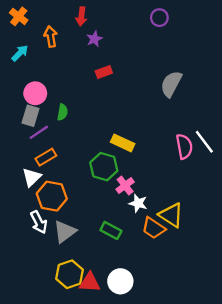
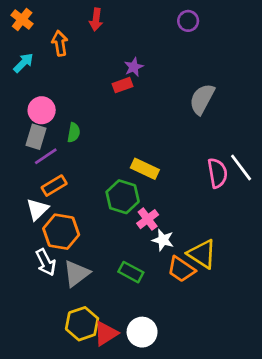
purple star: (94, 39) -> (134, 67), moved
red triangle: (90, 282) -> (106, 333), turned -35

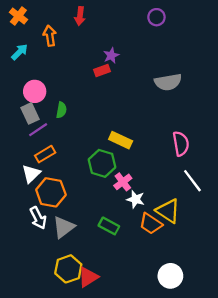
gray semicircle: (202, 99) -> (168, 82), turned -128
gray rectangle: (36, 137) -> (30, 113), turned -42
white line: (241, 167) -> (192, 181), moved
white circle: (142, 332) -> (170, 276), moved

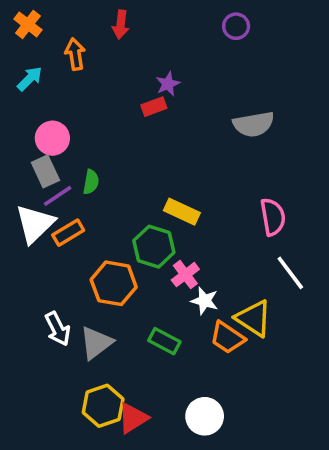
green semicircle: (61, 110) -> (91, 182), moved
white triangle: (31, 174) -> (35, 224), moved, size x1.4
orange hexagon: (51, 192) -> (114, 283), moved
white circle: (170, 276) -> (205, 416), moved

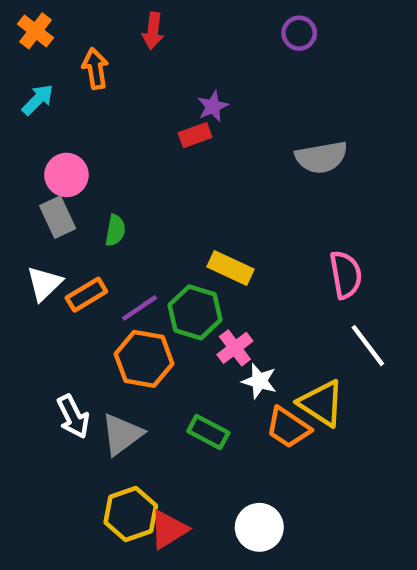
purple line: (58, 196) -> (140, 308), moved
white triangle: (35, 224) -> (44, 284), size x0.7

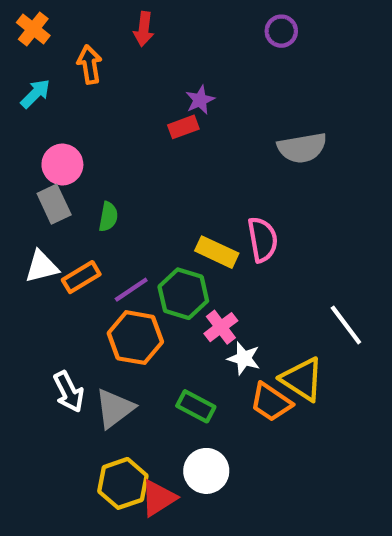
pink semicircle: (346, 275) -> (263, 240), moved
white triangle: (44, 284) -> (42, 267), turned 30
white circle: (259, 527) -> (206, 471), moved

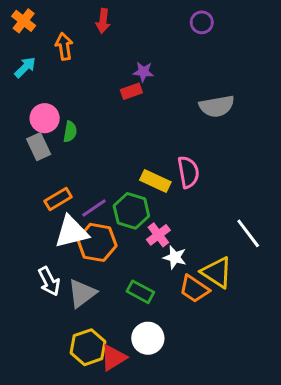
purple star: (200, 100) -> (143, 72), turned 30
green semicircle: (108, 217) -> (70, 132), moved
white triangle: (42, 267) -> (72, 232), moved, size x1.4

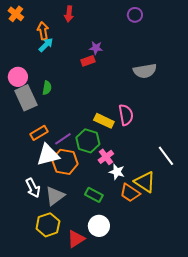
cyan arrow: (25, 67) -> (46, 45), moved
pink circle: (45, 118) -> (18, 77), moved
gray rectangle: (39, 147) -> (26, 98), size x1.4
yellow hexagon: (88, 347) -> (48, 225), moved

